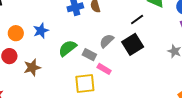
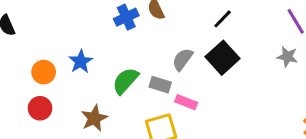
brown star: (32, 68) -> (94, 118), moved

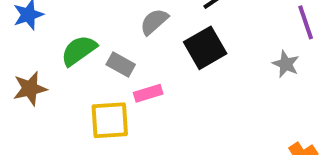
gray semicircle: (182, 59) -> (154, 22), moved
pink rectangle: (186, 102) -> (148, 93), turned -50

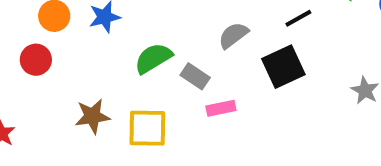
brown star: (30, 89) -> (92, 116), moved
yellow square: (110, 120) -> (147, 128), moved

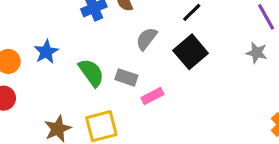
green semicircle: (153, 58) -> (91, 73), turned 100

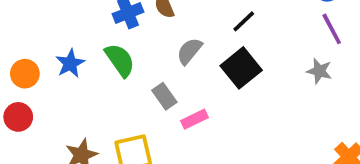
green semicircle: (91, 73) -> (120, 60), moved
gray rectangle: (126, 77) -> (164, 96), turned 35

